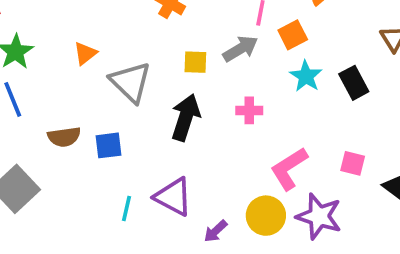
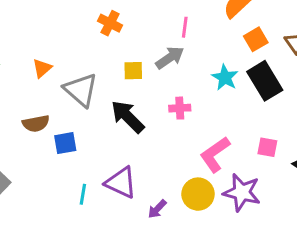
orange square: (293, 35) -> (256, 39), moved
black rectangle: (354, 83) -> (265, 81), size x1.4
black arrow: (186, 118) -> (128, 117), turned -60
brown semicircle: (64, 137) -> (36, 123), moved

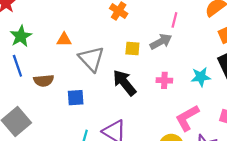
orange triangle: (42, 68) -> (64, 40), turned 35
cyan star: (225, 78) -> (201, 77), moved, turned 30
brown semicircle: (36, 123) -> (44, 81), moved

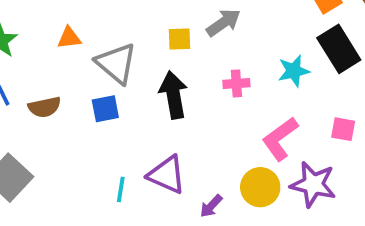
black arrow: (124, 83) -> (173, 95), turned 36
blue square: (76, 98) -> (105, 109), moved

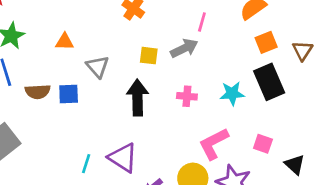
gray triangle: (116, 63) -> (98, 67), size x0.7
blue square: (105, 109) -> (69, 94), moved

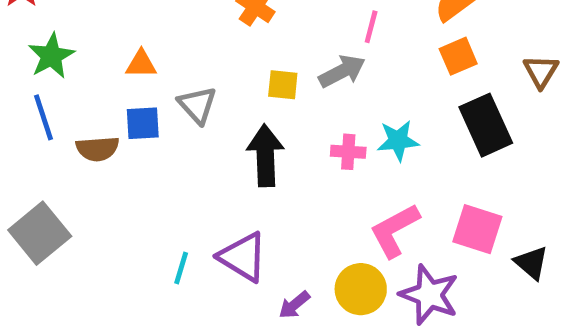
orange square: (266, 42) -> (458, 56), moved
cyan star: (232, 93) -> (398, 141), moved
blue square: (69, 94) -> (143, 123), moved
pink square: (263, 144) -> (477, 229), size x1.5

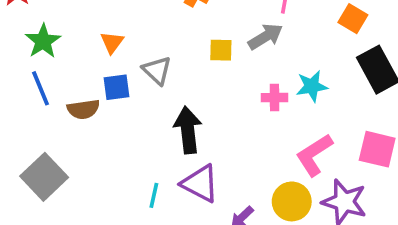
orange square: (458, 56) -> (353, 19), turned -32
orange triangle: (141, 64) -> (112, 42), turned -50
black arrow: (265, 155) -> (188, 130), moved

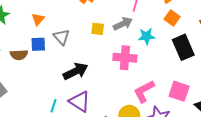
cyan star: (312, 86) -> (147, 36), moved
pink cross: (275, 98) -> (125, 58), size x1.6
black arrow: (188, 130) -> (76, 71), turned 65

